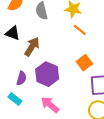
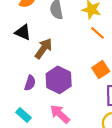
cyan rectangle: (15, 99) -> (24, 115), moved

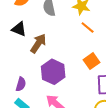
purple semicircle: (30, 83) -> (21, 84), moved

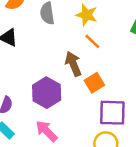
brown arrow: (38, 43) -> (73, 64), moved, turned -60

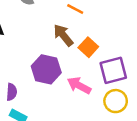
pink arrow: (46, 131) -> (79, 85), moved

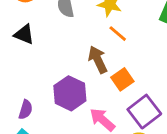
purple square: (113, 70) -> (144, 112), turned -36

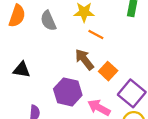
black triangle: (24, 34) -> (22, 70), moved

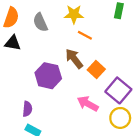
black triangle: (22, 70) -> (13, 43), moved
purple hexagon: (68, 92) -> (48, 76), moved

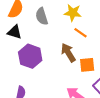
orange square: (96, 70) -> (87, 65), turned 35
purple hexagon: (48, 76) -> (30, 56), moved

